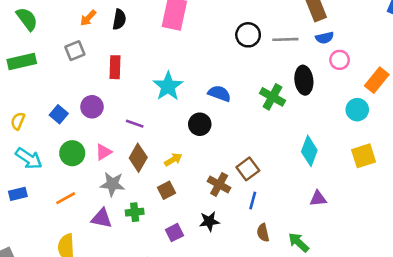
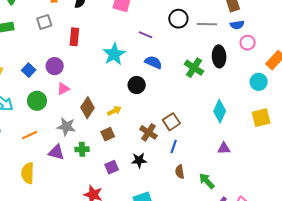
purple line: (135, 124) -> (146, 35), moved
pink triangle: (104, 152) -> (63, 89), moved

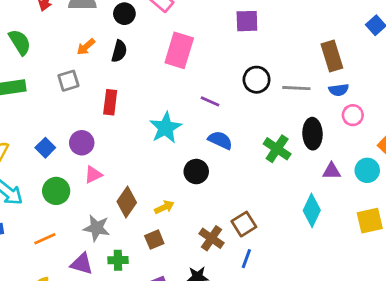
purple triangle: (224, 148) -> (332, 171), moved

